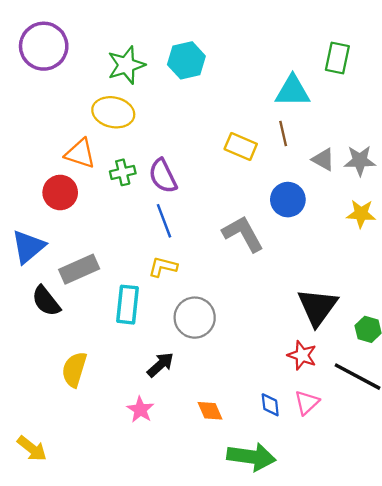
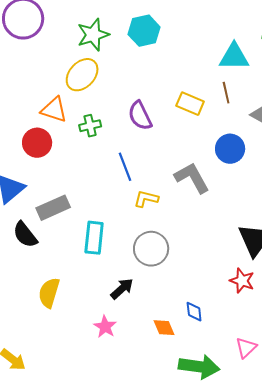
yellow ellipse: (113, 112) -> (82, 75), turned -60
purple semicircle: (163, 176) -> (140, 116), moved
yellow L-shape: (163, 267) -> (146, 199), moved
pink triangle: (307, 402) -> (246, 348), moved
blue diamond: (270, 405) -> (194, 312), moved

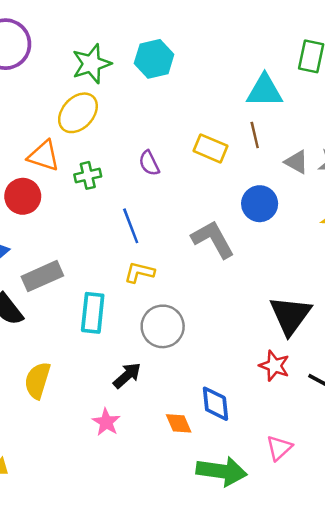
purple semicircle: (140, 116) -> (149, 163), size x0.7
yellow L-shape: (146, 199) -> (139, 272), moved
blue diamond: (194, 312) -> (215, 404), size x1.4

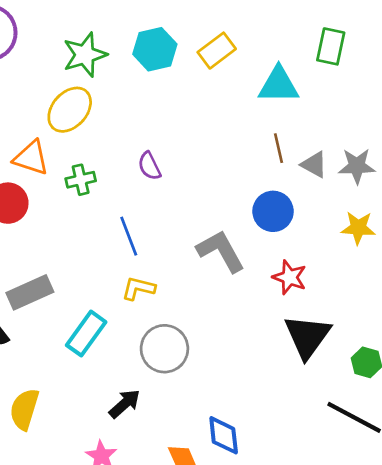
brown line: (255, 135) -> (279, 148), moved
yellow rectangle: (211, 148) -> (217, 51), moved, turned -60
cyan rectangle: (93, 313) -> (86, 334), turned 30
red star: (274, 366) -> (290, 277), moved

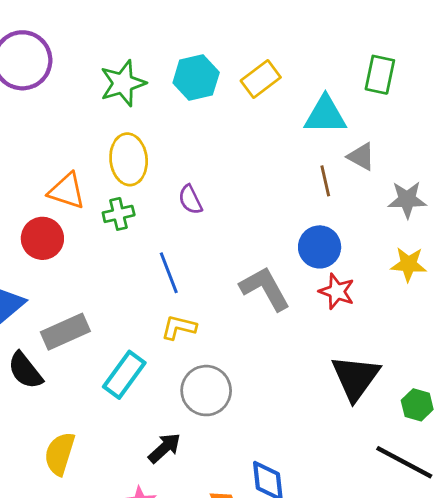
yellow ellipse: (70, 110) -> (129, 159), moved, turned -48
gray triangle: (314, 165) -> (361, 157), moved
red star: (290, 277) -> (337, 291), moved

